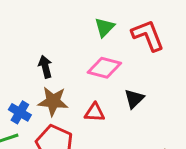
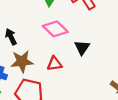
pink diamond: (104, 68) -> (55, 29), turned 40

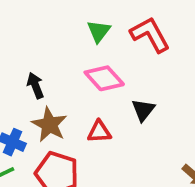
brown star: (22, 61) -> (49, 125), turned 30

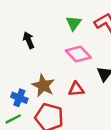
black arrow: (35, 86) -> (29, 40), moved

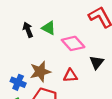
green triangle: (74, 23) -> (49, 28), moved, turned -40
brown star: (43, 86) -> (40, 72), turned 30

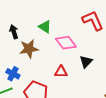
black arrow: (28, 30) -> (14, 32), moved
brown star: (40, 72) -> (29, 49), moved

